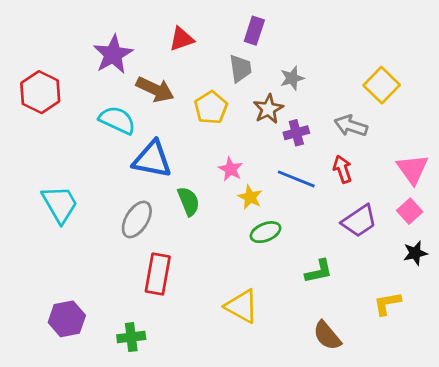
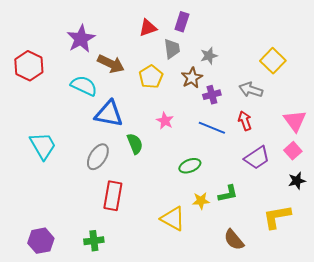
red triangle: (182, 39) -> (148, 28), moved
yellow star: (250, 197) -> (201, 201), moved, turned -30
yellow L-shape: (387, 303) -> (277, 217), size x1.4
purple hexagon: (67, 319) -> (41, 241), moved

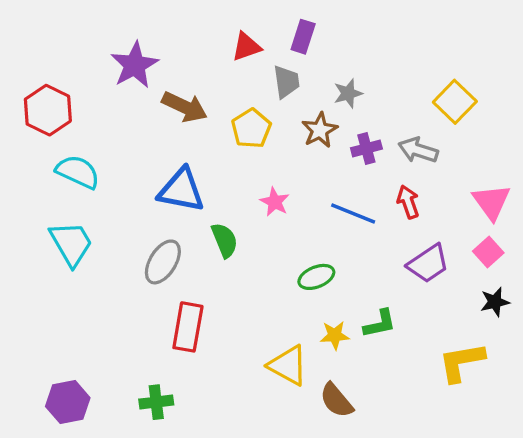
cyan semicircle: (84, 86) -> (78, 172), moved
purple cross: (212, 95) -> (366, 148), moved
brown semicircle: (234, 240) -> (336, 400), moved

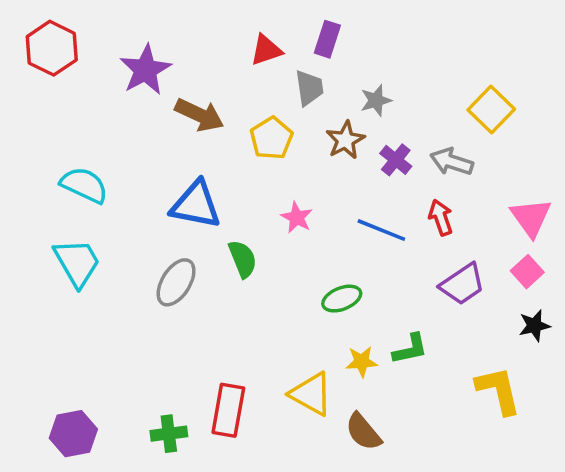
red hexagon: (48, 110) -> (52, 48), moved
purple cross: (366, 148) -> (396, 160), turned -36
red rectangle: (188, 327) -> (228, 410), moved
yellow L-shape: (462, 362) -> (498, 390), turned 87

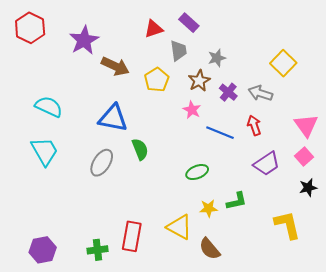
purple rectangle: (327, 39) -> (189, 23), turned -66
pink star: (297, 218) -> (192, 110), moved

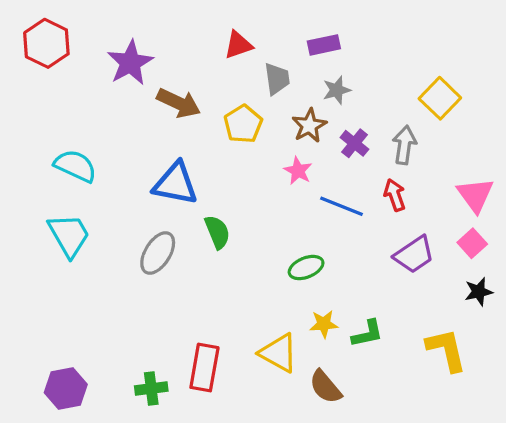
purple rectangle: (189, 23) -> (324, 45), moved, turned -54
gray arrow: (260, 93) -> (404, 145), turned 80
green L-shape: (237, 201) -> (367, 334), moved

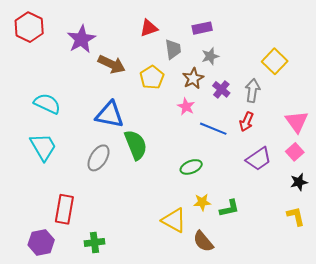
red arrow: (395, 195) -> (246, 122), turned -138
green semicircle: (217, 232) -> (136, 145), size x1.4
yellow L-shape: (446, 350) -> (296, 216), moved, size x0.7
red rectangle: (204, 367) -> (64, 209), moved

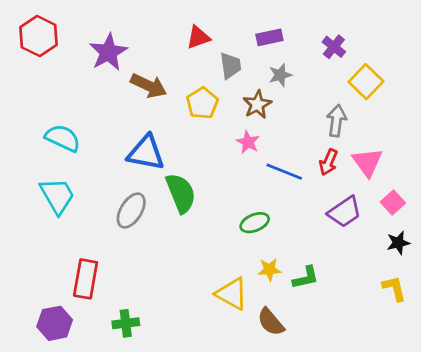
purple cross: (221, 89) -> (334, 47), moved
pink triangle: (297, 122) -> (367, 162), moved

